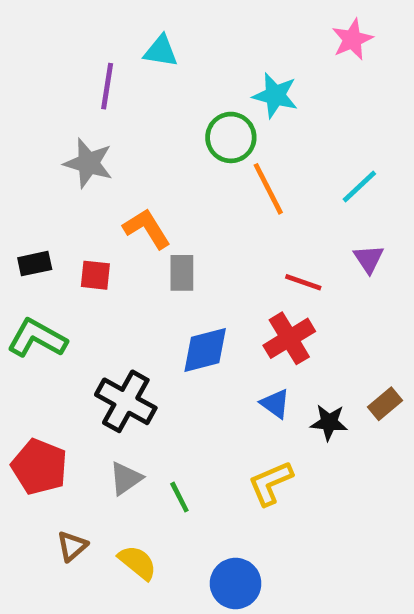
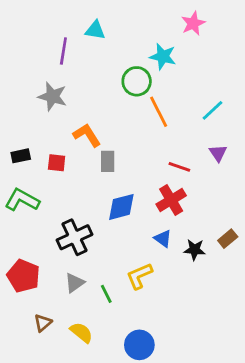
pink star: (352, 39) -> (193, 23), moved
black cross: (126, 401) -> (75, 237), turned 36
yellow L-shape: (271, 483) -> (139, 276), moved

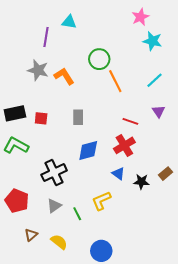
cyan star: (163, 56) -> (152, 41), moved
orange L-shape: (87, 135) -> (64, 76), moved
black rectangle: (21, 156) -> (15, 113), size x1.5

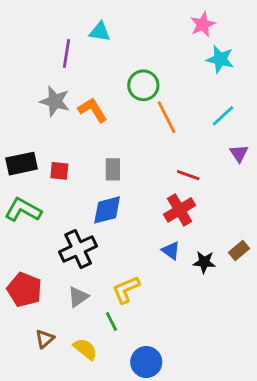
purple triangle: (159, 111) -> (239, 153), moved
blue diamond: (88, 150) -> (107, 210), moved
yellow L-shape: (101, 201) -> (126, 290), moved
green line: (77, 214) -> (111, 321), moved

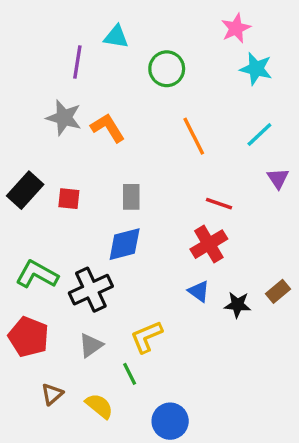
green circle: (143, 85) -> (167, 69), moved
black rectangle: (22, 164) -> (25, 190), turned -36
green L-shape: (23, 210) -> (37, 274), moved

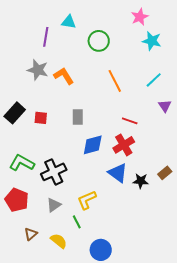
blue diamond: (125, 244) -> (93, 145), moved
blue triangle: (199, 291) -> (118, 173), size x1.5

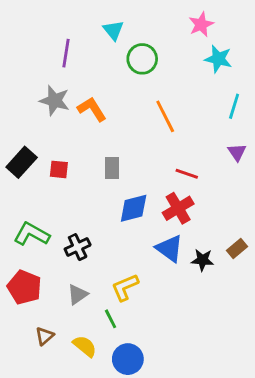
cyan triangle: (69, 22) -> (113, 30), moved, turned 42
cyan line: (154, 80) -> (234, 106), moved, turned -30
black cross: (54, 172) -> (78, 247), size x0.7
blue circle: (101, 250) -> (128, 359), moved

